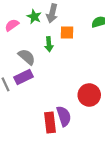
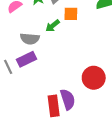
green arrow: (49, 44) -> (53, 26), turned 56
gray semicircle: (27, 57) -> (30, 39), turned 144

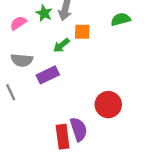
gray semicircle: (30, 39) -> (22, 60), moved
purple rectangle: (27, 59) -> (48, 75), moved

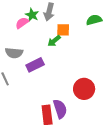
pink semicircle: (18, 23) -> (22, 23), moved
green arrow: (61, 45) -> (54, 41), moved

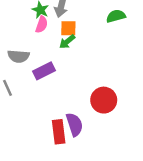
pink semicircle: (22, 23) -> (42, 25), moved, turned 144
orange square: (63, 30) -> (68, 28), moved

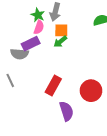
purple rectangle: (44, 71) -> (31, 44), moved
red rectangle: (59, 132) -> (53, 86), moved, turned 36

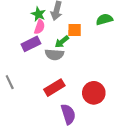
orange square: (61, 30) -> (75, 30), moved
gray semicircle: (19, 54) -> (54, 55), moved
red rectangle: (53, 86) -> (54, 88), turned 30

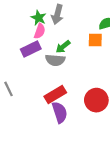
orange square: (75, 30) -> (95, 40), moved
purple semicircle: (68, 114) -> (60, 112), moved

